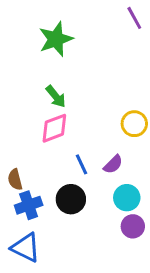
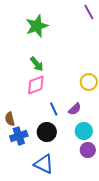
blue triangle: (26, 247) -> (44, 164), moved

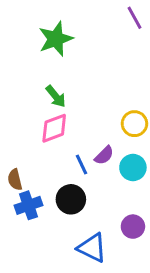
purple semicircle: (75, 109) -> (104, 155), moved
cyan circle: (84, 131) -> (133, 168), moved
blue triangle: (44, 164) -> (92, 248), moved

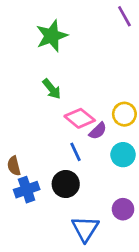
pink diamond: (54, 128) -> (80, 118), moved, turned 60
purple semicircle: (104, 155) -> (98, 131), moved
blue triangle: (92, 248) -> (85, 229), turned 36

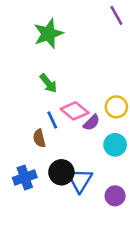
blue line: (75, 152) -> (52, 120), moved
brown semicircle: (14, 166) -> (39, 138), moved
blue triangle: (85, 229) -> (80, 180), moved

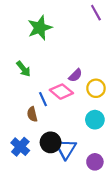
green arrow: (48, 83) -> (24, 69), moved
purple semicircle: (92, 123) -> (75, 75), moved
blue cross: (25, 178) -> (20, 147), turned -30

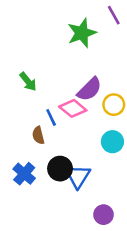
green star: (40, 28) -> (82, 33), moved
purple semicircle: (75, 75) -> (89, 89), size x1.5
purple circle: (95, 162) -> (104, 215), moved

